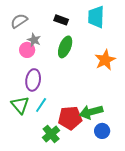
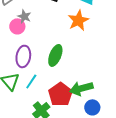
green ellipse: (65, 47) -> (55, 55), moved
orange star: (105, 60) -> (78, 20), moved
red pentagon: (70, 118) -> (60, 94), turned -30

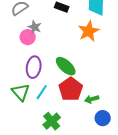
green ellipse: (55, 55) -> (66, 66), turned -70
green arrow: (81, 88) -> (92, 99), size x0.6
red pentagon: (60, 94) -> (71, 89), moved

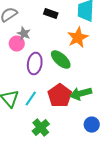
green ellipse: (66, 66) -> (61, 60), moved
purple ellipse: (34, 67) -> (35, 64), moved
green arrow: (92, 99) -> (81, 94), moved, size x1.5

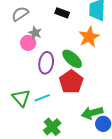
green arrow: (81, 94) -> (92, 113), moved
red pentagon: (60, 96) -> (71, 82), moved
cyan line: (31, 99) -> (42, 98), turned 35

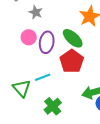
pink circle: (28, 43) -> (29, 37), moved
green triangle: (21, 98) -> (22, 88), moved

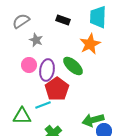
red pentagon: (72, 61) -> (57, 89), moved
green triangle: (22, 88) -> (22, 116), turned -48

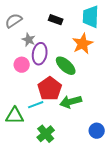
purple ellipse: (47, 70) -> (40, 54), moved
green arrow: (93, 120) -> (71, 102), moved

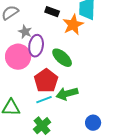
orange star: (83, 44) -> (73, 25), moved
pink circle: (22, 65) -> (18, 57), size x1.6
cyan line: (36, 105) -> (44, 100), moved

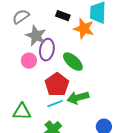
orange star: (73, 25) -> (84, 29), turned -30
gray star: (25, 32) -> (36, 36), size x1.5
pink circle: (18, 57) -> (29, 61), size x0.6

